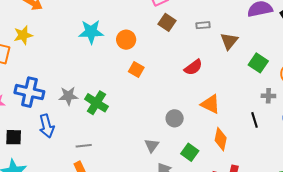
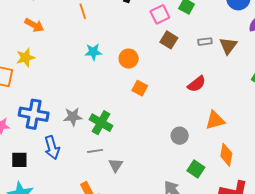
cyan star: (91, 32) -> (93, 52), size x0.7
brown triangle: (229, 41) -> (228, 46), moved
orange triangle: (210, 104) -> (215, 120), turned -40
gray triangle: (152, 145) -> (116, 165), moved
gray line: (84, 146) -> (95, 151), moved

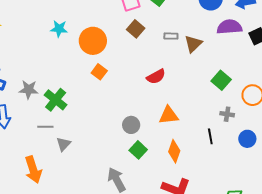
orange circle: (129, 59) -> (93, 41), size x1.4
green square: (196, 169) -> (138, 150), moved

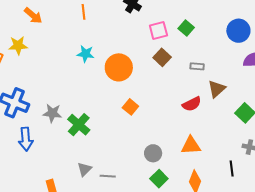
brown triangle: (193, 44) -> (217, 89), moved
orange square: (99, 72) -> (130, 107), moved
red semicircle: (156, 77) -> (192, 104), moved
gray line: (45, 127) -> (108, 176), moved

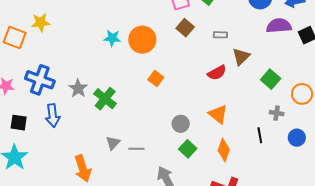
cyan star: (86, 54) -> (112, 38), moved
gray star: (52, 113) -> (78, 88), turned 30
orange triangle: (191, 145) -> (218, 114), turned 45

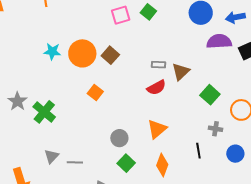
brown square: (185, 28) -> (110, 55), moved
gray rectangle: (220, 35) -> (158, 65), moved
orange triangle: (218, 114) -> (157, 129), turned 40

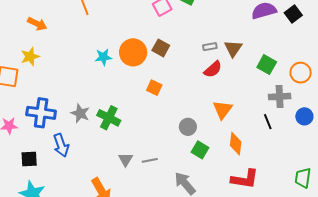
gray cross: (216, 129) -> (280, 97), size x1.5

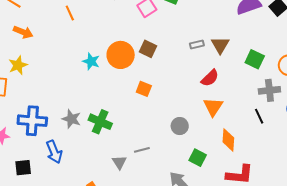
cyan star: (103, 57) -> (91, 61), turned 30
red semicircle: (213, 69) -> (210, 78), moved
green square: (200, 150) -> (198, 158), moved
gray line: (150, 160) -> (142, 150), moved

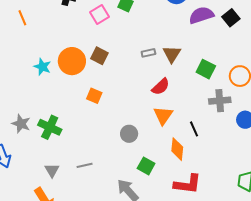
black line: (259, 116) -> (194, 129), moved
gray line: (142, 150) -> (85, 165), moved
gray triangle: (119, 162) -> (52, 170), moved

